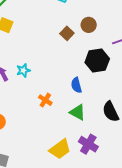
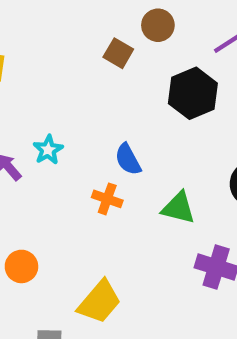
blue semicircle: (76, 85) -> (128, 159), moved
yellow trapezoid: (60, 149) -> (99, 302), moved

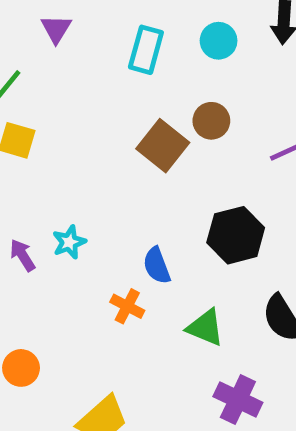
brown square: (118, 53) -> (163, 146), size x1.5
black hexagon: (193, 93) -> (236, 235), moved

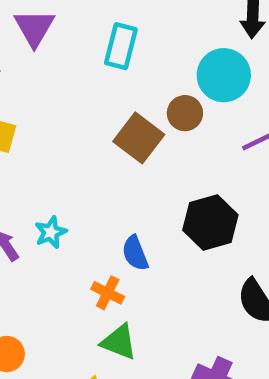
purple triangle: (56, 29) -> (34, 28), size x1.4
cyan circle: (219, 41) -> (224, 75), moved, size x1.5
green triangle: (205, 328) -> (119, 342), moved

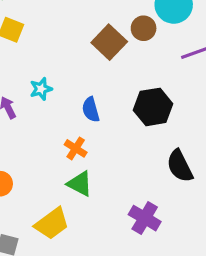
cyan star: (51, 232) -> (41, 89), moved
blue semicircle: (135, 253) -> (91, 110), moved

